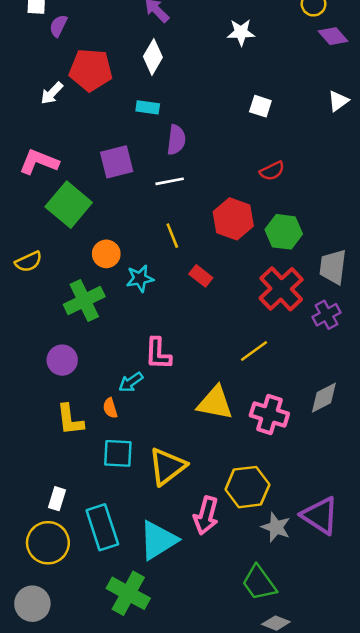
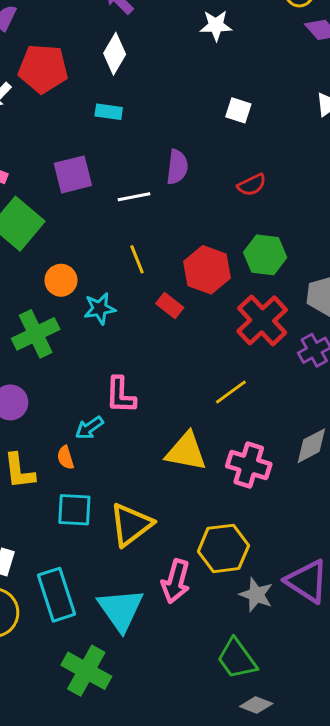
purple semicircle: (176, 140) -> (177, 167), moved
red hexagon: (233, 219) -> (207, 270), moved
cyan triangle: (158, 540) -> (121, 610), turned -33

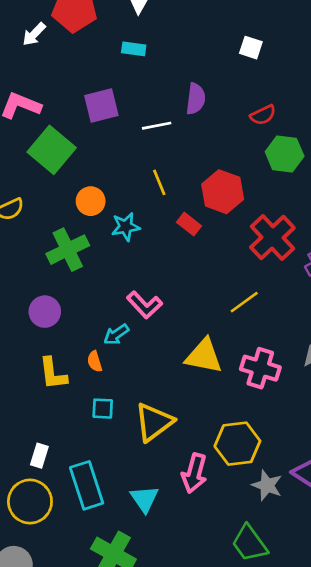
green hexagon: (265, 255) -> (285, 154), moved
pink L-shape: (121, 395) -> (144, 305), turned -45
cyan square: (74, 510) -> (103, 409), size x0.7
cyan triangle: (121, 610) -> (144, 499), size x0.7

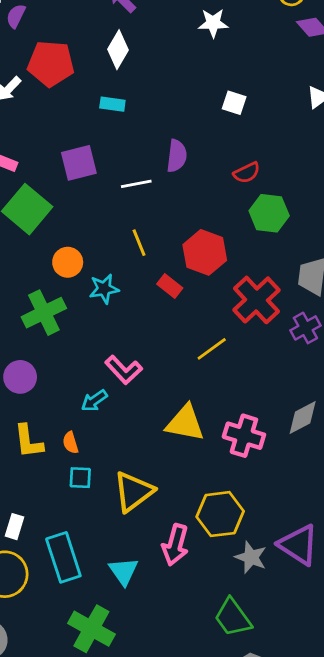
yellow line: (244, 302) -> (212, 349), moved
orange semicircle: (95, 361) -> (70, 443), moved

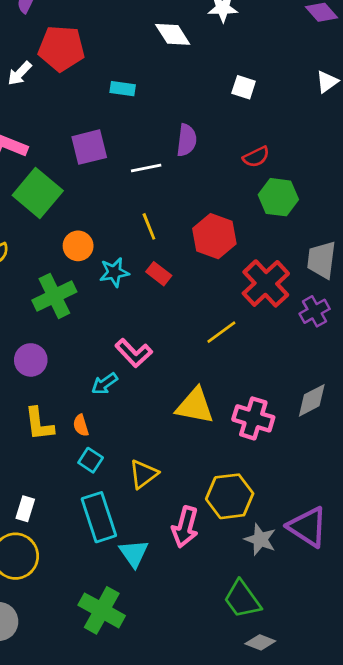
white diamond: (118, 50) -> (173, 34), moved, turned -63
red rectangle: (170, 286) -> (159, 274), moved
cyan square: (80, 478) -> (91, 460), turned 30
yellow triangle: (133, 492) -> (143, 474), size x0.7
cyan rectangle: (63, 557) -> (99, 517), moved

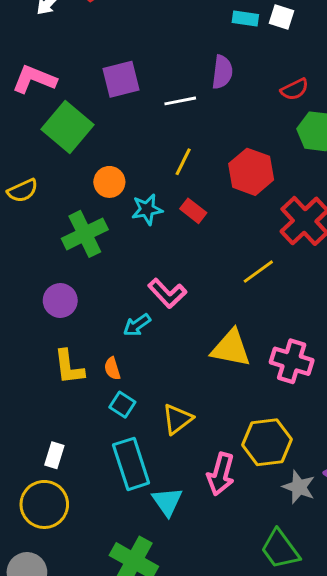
cyan rectangle: (123, 89) -> (245, 19), moved
yellow line: (149, 226) -> (183, 162), turned 48

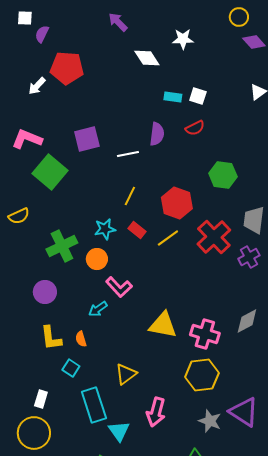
red semicircle: (294, 89) -> (195, 128), moved
orange circle: (109, 182) -> (97, 259), moved
yellow line: (258, 272) -> (168, 238), moved
cyan square: (122, 405) -> (71, 368), moved
yellow hexagon: (267, 442) -> (202, 375), moved

